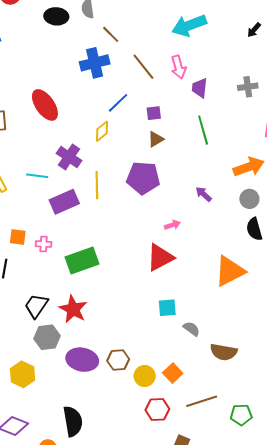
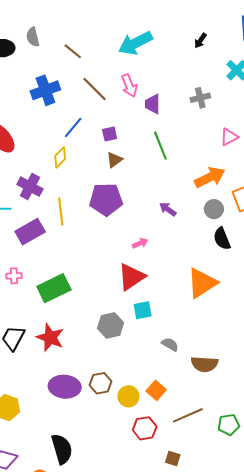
brown line: (111, 34) -> (73, 51), moved
cyan square: (167, 308) -> (143, 310), moved
gray hexagon: (47, 337) -> (111, 325), moved

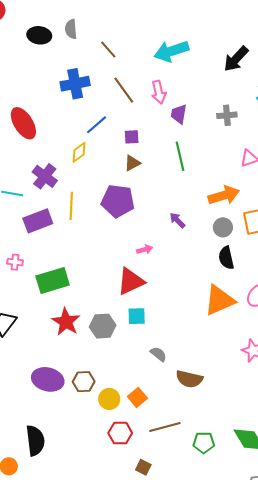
black arrow: (200, 41) -> (236, 59), size x1.8
orange triangle: (202, 283) -> (219, 300), moved
red star: (50, 338) -> (66, 322), moved

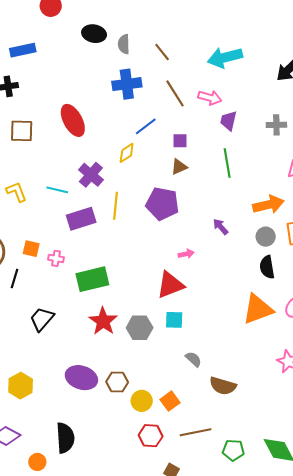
gray semicircle: (71, 29) -> (124, 44), moved
pink arrow: (159, 92) -> (210, 98), turned -65

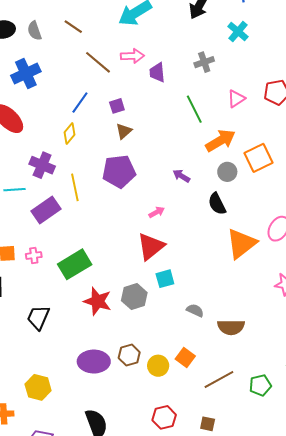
blue cross: (127, 84) -> (26, 73), moved
green line: (227, 163) -> (194, 109), moved
black semicircle: (267, 267) -> (217, 204), moved
red hexagon: (151, 436) -> (164, 417), moved

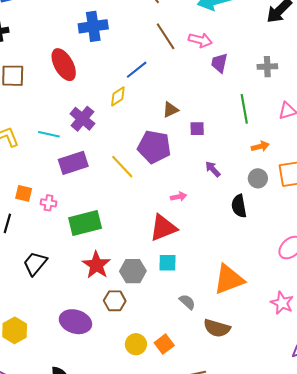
purple square: (117, 106) -> (197, 129), moved
orange arrow: (220, 141) -> (260, 146), size x0.6
yellow line: (75, 187) -> (122, 167), moved, turned -48
orange triangle: (241, 244) -> (229, 279), moved
brown hexagon: (129, 355) -> (115, 301), moved

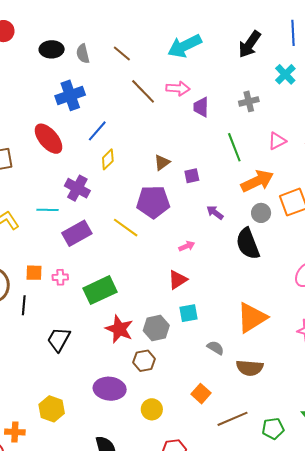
blue line: (137, 70) -> (97, 131), moved
orange arrow: (260, 146) -> (257, 181), size x1.8
black semicircle: (239, 206) -> (248, 244), size x1.4
red triangle: (163, 228) -> (178, 280), size x0.7
yellow circle: (136, 344) -> (152, 409), moved

